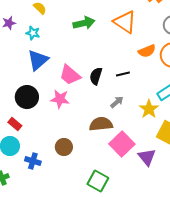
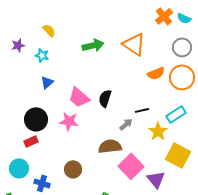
blue triangle: (38, 60) -> (47, 82), size x0.6
black line: (123, 74) -> (142, 110), moved
red rectangle: (15, 124) -> (31, 141), moved, turned -64

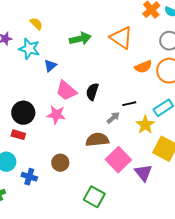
cyan star: (42, 55) -> (29, 49), size x1.5
blue triangle: (47, 82) -> (50, 66), moved
red rectangle: (31, 141) -> (18, 135), turned 40

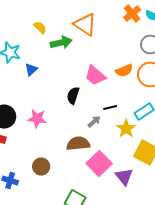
yellow semicircle: (36, 24) -> (40, 28), moved
orange triangle: (121, 38) -> (85, 24), moved
pink trapezoid: (66, 91) -> (95, 76), moved

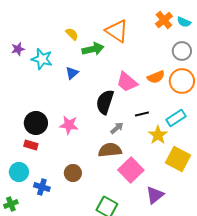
blue triangle: (31, 70) -> (72, 73), moved
black semicircle: (73, 96) -> (105, 102), size x1.4
gray arrow: (94, 122) -> (117, 128), moved
purple triangle: (124, 176) -> (155, 195), moved, turned 30

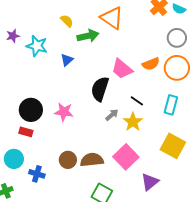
black line: (142, 114) -> (137, 101), turned 48
cyan rectangle: (176, 118) -> (171, 105), turned -42
yellow star: (158, 135) -> (133, 122), moved
brown semicircle: (110, 150) -> (92, 160), moved

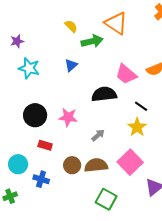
cyan star: (37, 46) -> (29, 68), moved
black semicircle: (100, 89) -> (104, 94), turned 65
gray arrow: (112, 115) -> (98, 135), moved
red rectangle: (26, 132) -> (45, 145), moved

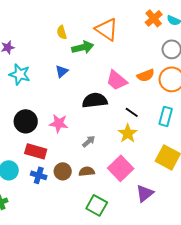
yellow semicircle: (71, 26) -> (62, 32), turned -152
red rectangle: (45, 145) -> (36, 151), size x1.5
brown semicircle: (96, 165) -> (87, 171), size x0.7
blue cross: (41, 179) -> (39, 175), moved

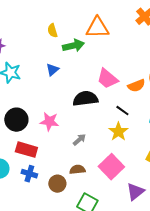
orange triangle: (107, 29) -> (97, 28), turned -35
orange semicircle: (146, 75) -> (136, 86), moved
brown circle: (63, 171) -> (57, 184), moved

